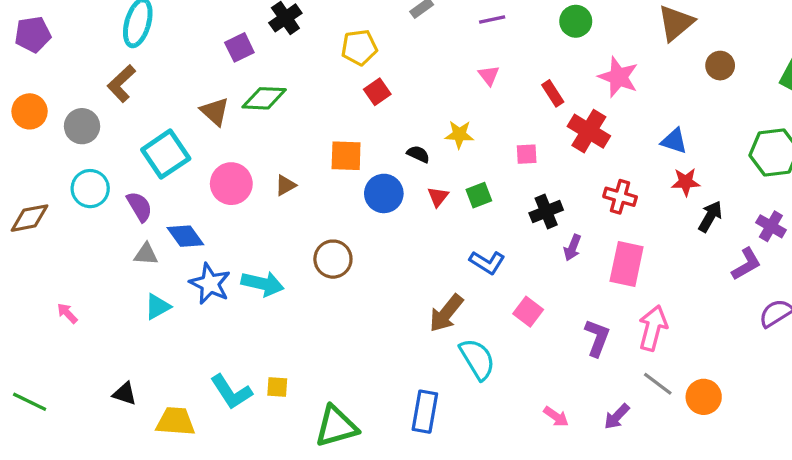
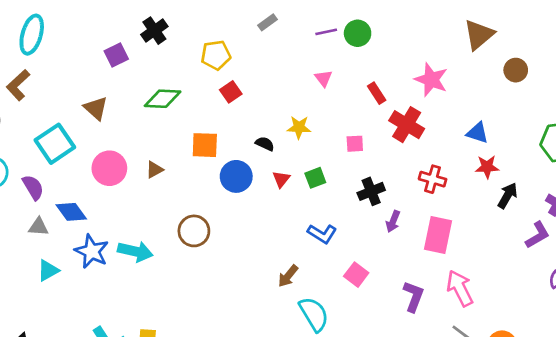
green circle: (576, 21) -> (358, 33), moved
green diamond: (264, 98) -> (163, 99), moved
brown arrow: (446, 313) -> (288, 276), size x0.7
pink arrow: (653, 328) -> (460, 288), turned -42

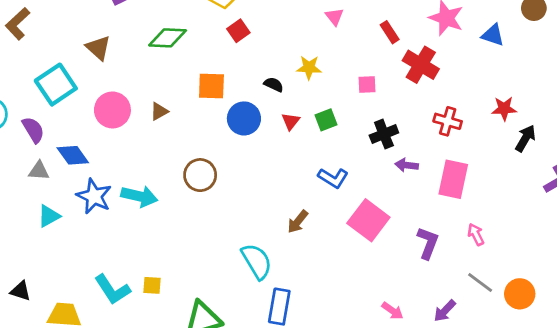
blue triangle: (478, 133) -> (493, 35), moved
purple arrow: (393, 221) -> (407, 165), turned 75
pink square: (356, 275) -> (368, 220), size x1.6
pink arrow: (460, 288) -> (476, 234), size x0.6
cyan semicircle: (314, 314) -> (257, 261), moved

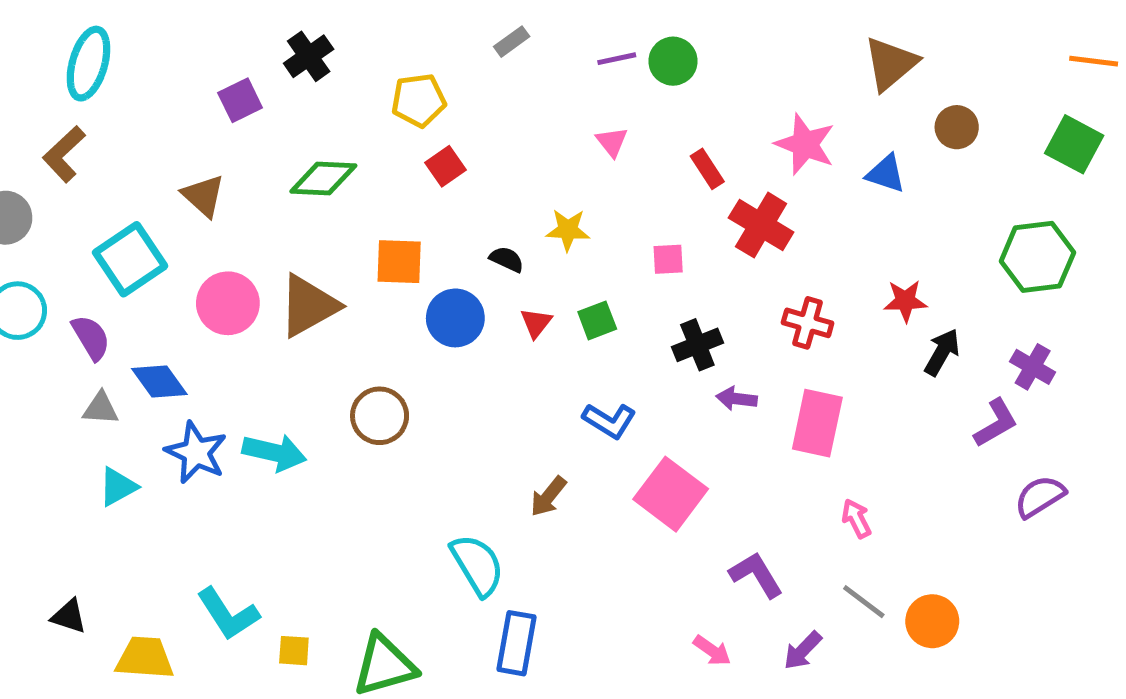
brown triangle: (159, 111) -> (309, 306), size x2.0
purple L-shape: (428, 243) -> (756, 575), moved, turned -52
yellow square: (152, 285) -> (294, 651), moved

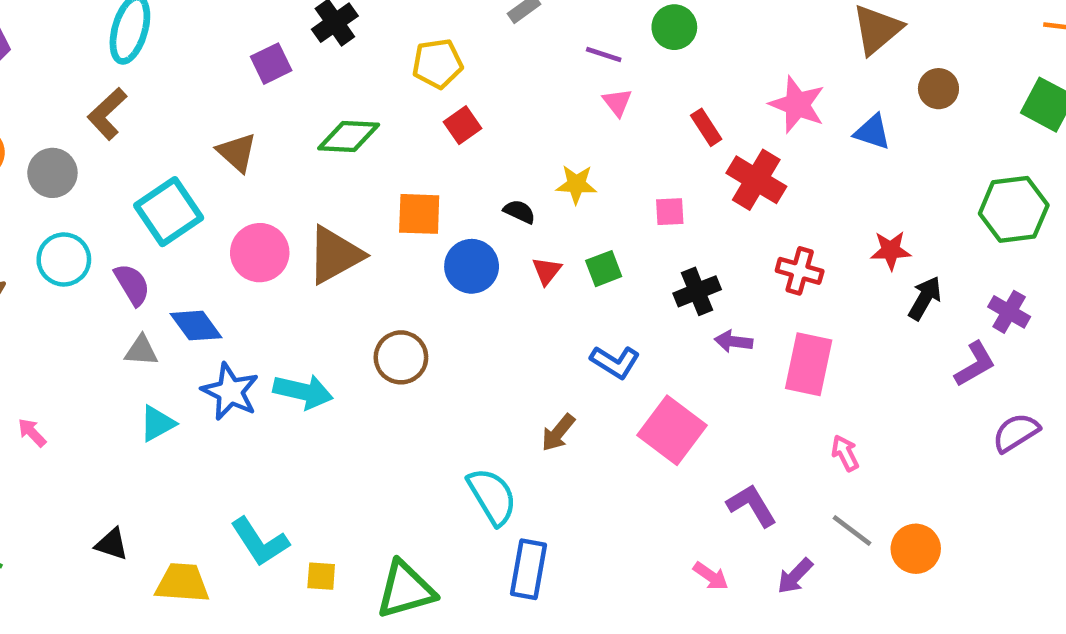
purple line: (617, 59) -> (604, 54), moved, turned 30

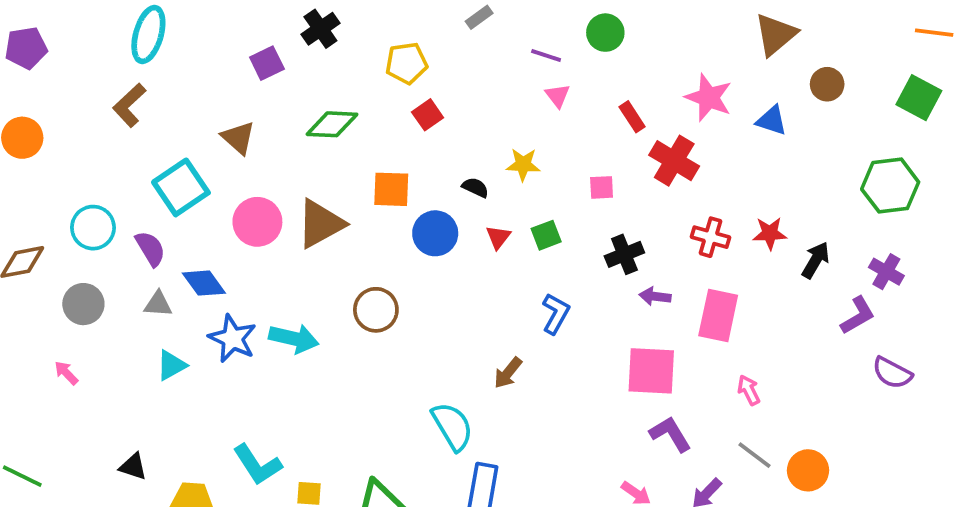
gray circle: (52, 173) -> (83, 304), moved
red star: (891, 250) -> (770, 233), moved
blue L-shape: (615, 362) -> (556, 314), turned -93
pink square: (672, 430) -> (651, 371), moved, turned -34
purple semicircle: (1016, 433) -> (892, 373), turned -120

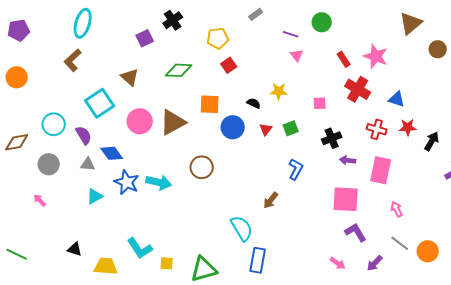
red rectangle: (632, 117) -> (344, 59), moved
blue triangle: (772, 121) -> (397, 99), moved

